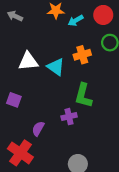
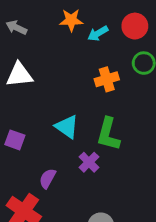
white triangle: (28, 61) -> (19, 75), moved
cyan triangle: (56, 67) -> (67, 127), moved
purple cross: (69, 117) -> (89, 162), turned -32

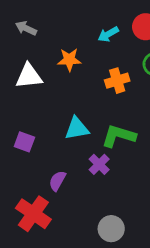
orange star: (71, 20) -> (69, 60), moved
cyan triangle: (67, 127) -> (77, 128), turned -45
green L-shape: (108, 134) -> (119, 136), turned 92

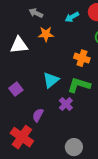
gray arrow: (26, 28) -> (36, 13), moved
orange cross: (117, 81) -> (82, 58), moved, turned 35
cyan triangle: (77, 128) -> (51, 80), turned -30
purple square: (24, 142) -> (16, 89), turned 32

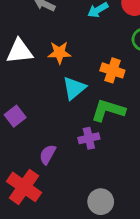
orange star: (46, 34) -> (59, 53), moved
cyan triangle: (51, 80) -> (74, 88), moved
purple cross: (66, 104) -> (89, 138), turned 32

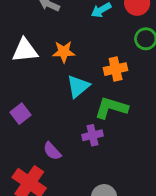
orange cross: (112, 70) -> (116, 69), turned -30
purple semicircle: (48, 154) -> (52, 151), turned -72

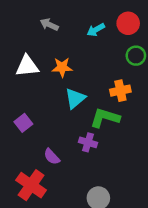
orange cross: (116, 69) -> (120, 91), moved
purple cross: (92, 135) -> (88, 142), turned 30

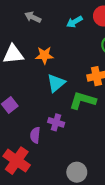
purple cross: (88, 142) -> (56, 122), moved
purple semicircle: (52, 157) -> (35, 135), turned 49

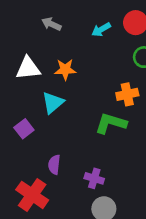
cyan triangle: (56, 83) -> (53, 103), moved
purple cross: (56, 122) -> (94, 178), moved

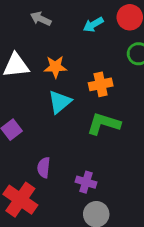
orange cross: (127, 94) -> (101, 84), moved
cyan triangle: (53, 103) -> (60, 102), moved

